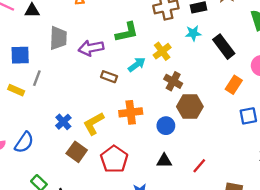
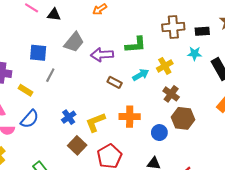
gray trapezoid: (58, 38) -> (74, 42), turned 30
yellow rectangle: (16, 90) -> (26, 90), moved
blue semicircle: (24, 142) -> (30, 119), moved

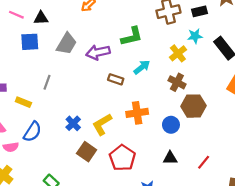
blue square: (38, 53) -> (30, 42), moved
yellow cross: (165, 66) -> (178, 53), moved

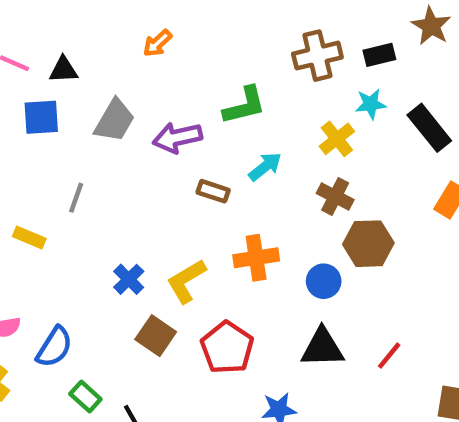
blue semicircle: (32, 132) -> (54, 347), moved
black triangle: (170, 158) -> (322, 348), size x1.5

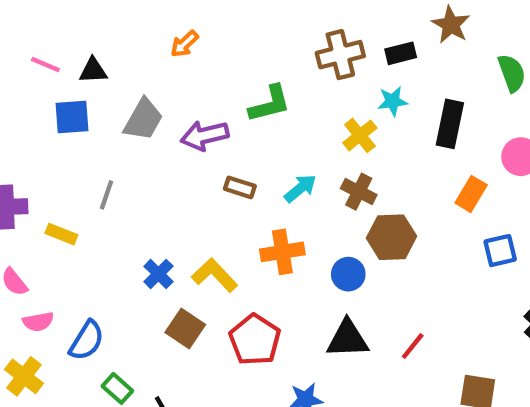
black rectangle: (429, 128) -> (450, 124), turned 51
cyan arrow: (265, 167) -> (300, 188), moved
yellow L-shape: (186, 281) -> (215, 275), turned 78

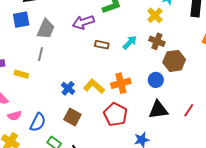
gray trapezoid: (143, 119) -> (46, 29), moved
orange cross: (282, 252) -> (121, 83), moved
brown square: (185, 329) -> (72, 117), moved

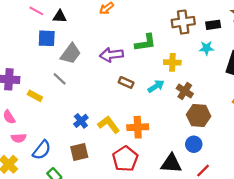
yellow cross: (155, 15) -> (172, 62), moved, turned 35
gray line: (41, 54) -> (60, 79), turned -72
blue circle: (156, 80) -> (194, 144), moved
brown square: (72, 117) -> (79, 152), turned 36

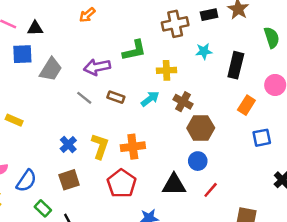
black rectangle: (213, 25) -> (209, 15), moved
gray line: (60, 79) -> (84, 98), moved
yellow L-shape: (109, 125) -> (100, 146), turned 60

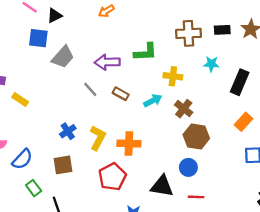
black triangle: (35, 28) -> (55, 16), turned -35
red line: (211, 190) -> (196, 197), turned 42

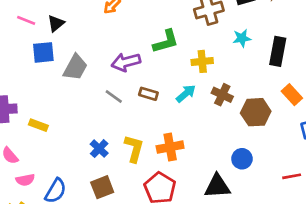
orange rectangle: (243, 122) -> (292, 95), turned -72
brown hexagon: (196, 136) -> (256, 112), moved
red line: (196, 197) -> (292, 176), moved

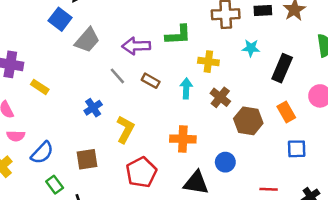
blue square: (43, 52) -> (60, 19), turned 30
cyan arrow: (186, 94) -> (186, 88), turned -60
orange cross: (170, 147) -> (183, 139), moved
blue cross: (99, 149) -> (93, 108), moved

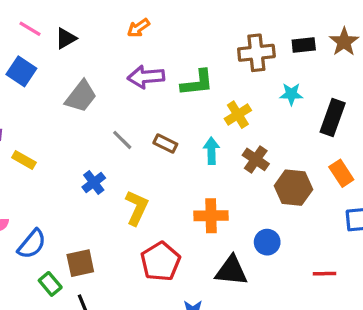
blue square: (60, 19) -> (21, 71), moved
purple arrow: (136, 46) -> (146, 77), moved
yellow cross: (208, 62) -> (238, 115), turned -36
brown square: (87, 159) -> (80, 263), moved

